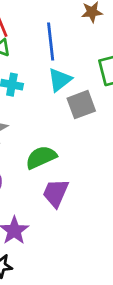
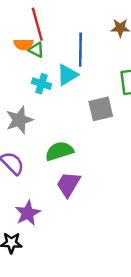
cyan triangle: (60, 80) -> (67, 75), moved

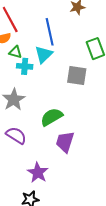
green triangle: (36, 50) -> (15, 52), moved
gray square: (101, 109) -> (77, 75), turned 35

